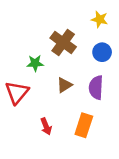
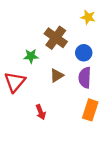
blue circle: (102, 52) -> (84, 53), moved
orange rectangle: (84, 125) -> (90, 110), moved

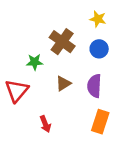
blue circle: (84, 53) -> (99, 49), moved

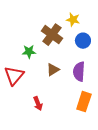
yellow star: (98, 19) -> (73, 20), moved

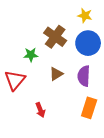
yellow star: (73, 20) -> (85, 16), moved
blue circle: (83, 41) -> (88, 43), size x1.5

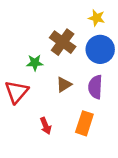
orange rectangle: (89, 108) -> (84, 123), moved

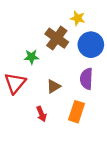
yellow star: (97, 18) -> (78, 18), moved
brown triangle: (64, 85) -> (53, 86), moved

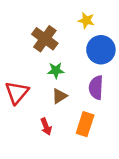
brown cross: (57, 38) -> (45, 39), moved
green star: (32, 57) -> (56, 70), moved

